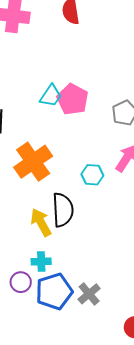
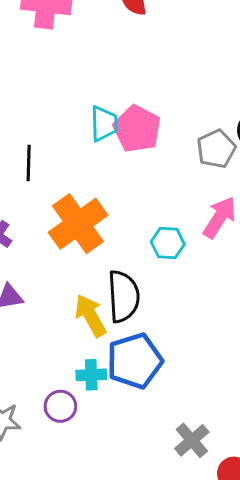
cyan trapezoid: (51, 96) -> (104, 124), turned -35
blue pentagon: (54, 291) -> (135, 361), moved
gray cross: (89, 294) -> (192, 440), moved

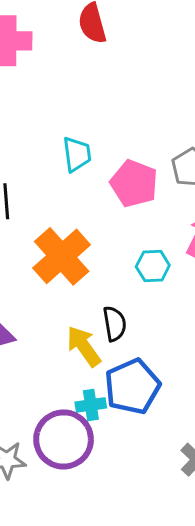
pink pentagon: (137, 129) -> (134, 184), moved
black semicircle: (123, 296) -> (115, 324), size x0.7
purple circle: (60, 406) -> (64, 439), size x1.8

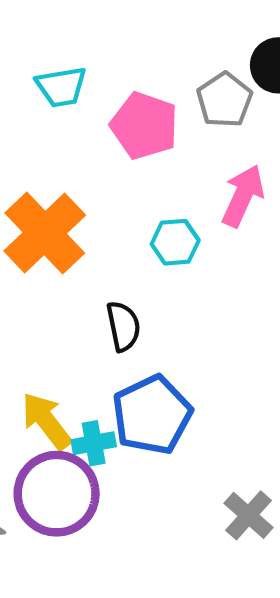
cyan trapezoid: (77, 154) -> (61, 87), turned 90
yellow arrow: (84, 346) -> (46, 421), moved

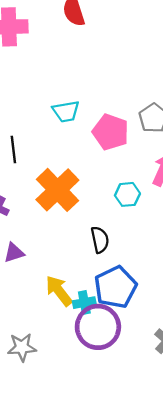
purple circle: (57, 494) -> (98, 327), moved

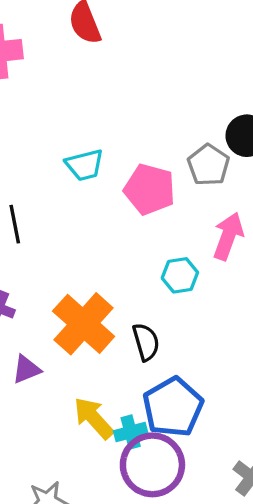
orange cross: (57, 190) -> (84, 324), moved

